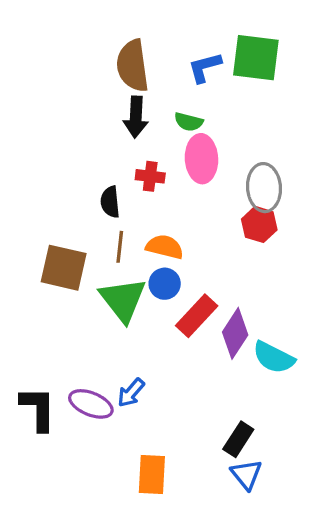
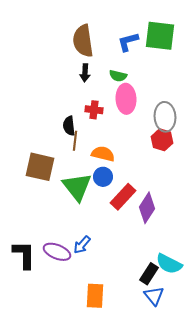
black arrow: (136, 117) -> (85, 73), size x0.7
brown line: (120, 247) -> (75, 141), moved
cyan semicircle: (274, 357) -> (169, 264), moved

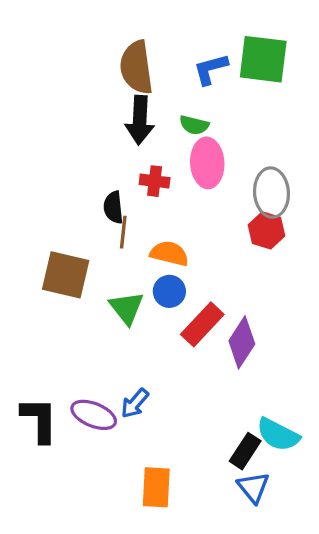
black arrow: (85, 73) -> (140, 120), size x1.6
green triangle: (77, 187) -> (127, 308), size x0.7

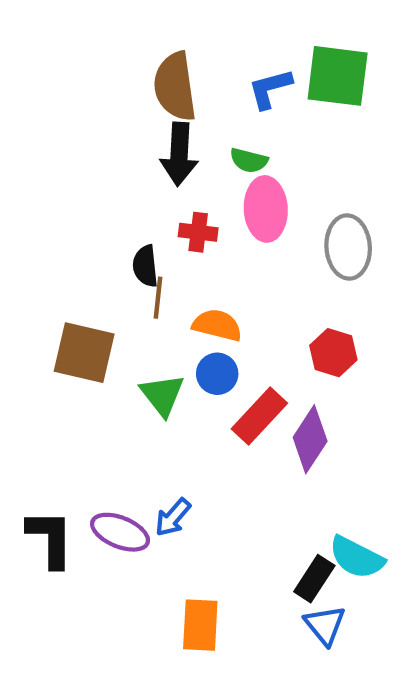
red hexagon: (267, 230) -> (333, 353), moved

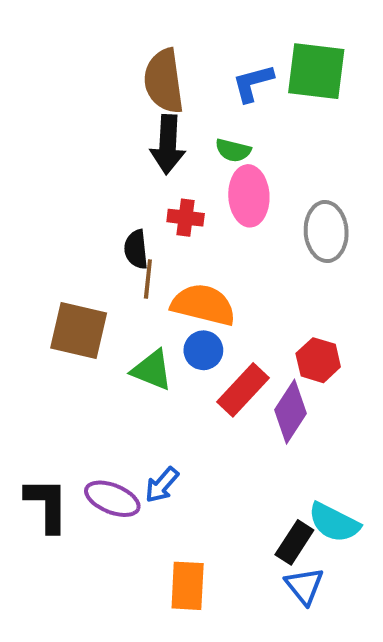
orange semicircle: (217, 325) -> (203, 305), size x1.4
red hexagon: (333, 353) -> (318, 360), moved
green triangle: (162, 395) -> (152, 370), turned -30

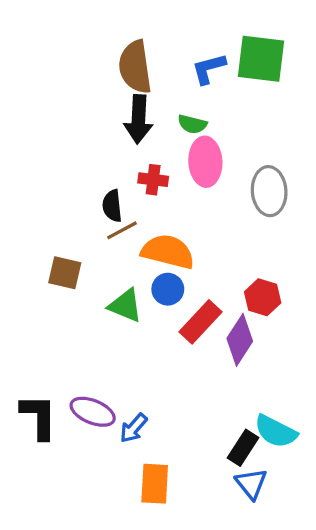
brown line: (148, 279) -> (122, 230), turned 56
brown square: (79, 330) -> (65, 273), size x0.7
blue arrow: (162, 485) -> (133, 428), moved

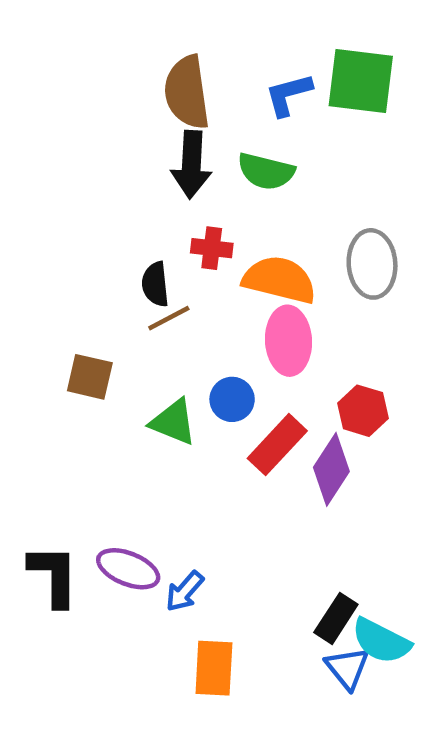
green semicircle: (192, 124) -> (266, 171), size x1.4
pink ellipse: (205, 162) -> (288, 341), moved
orange semicircle: (168, 252) -> (279, 280), moved
cyan semicircle: (276, 431) -> (381, 641), moved

